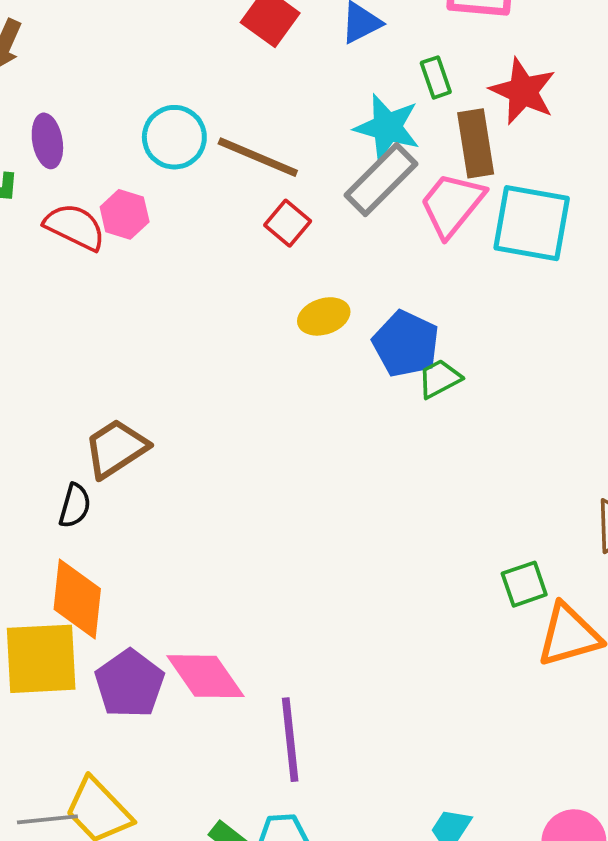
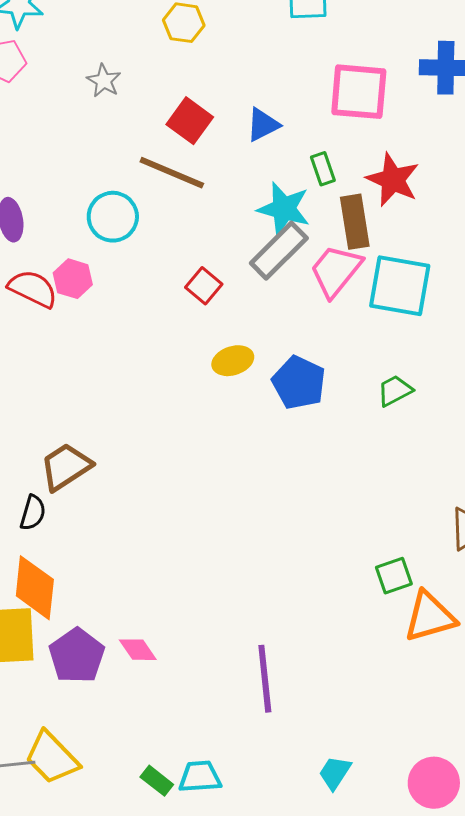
brown line: (258, 157) -> (172, 173), moved
green trapezoid: (440, 379) -> (395, 391), moved
pink diamond: (205, 676) -> (138, 650), size x0.6
purple line: (290, 740) -> (265, 679), moved

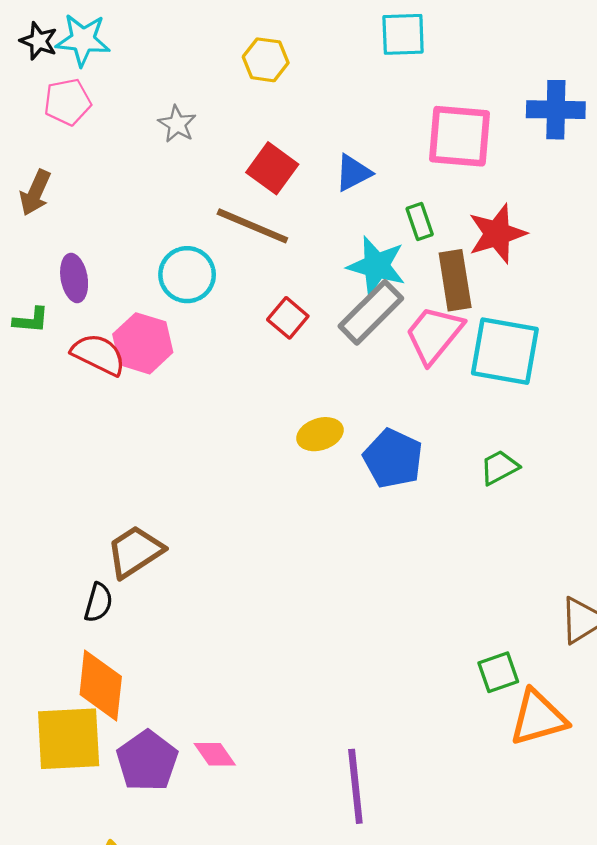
red star: (393, 180) -> (497, 234), turned 30
pink hexagon: (73, 279) -> (143, 343), size x1.4
red square: (204, 286) -> (288, 318), moved

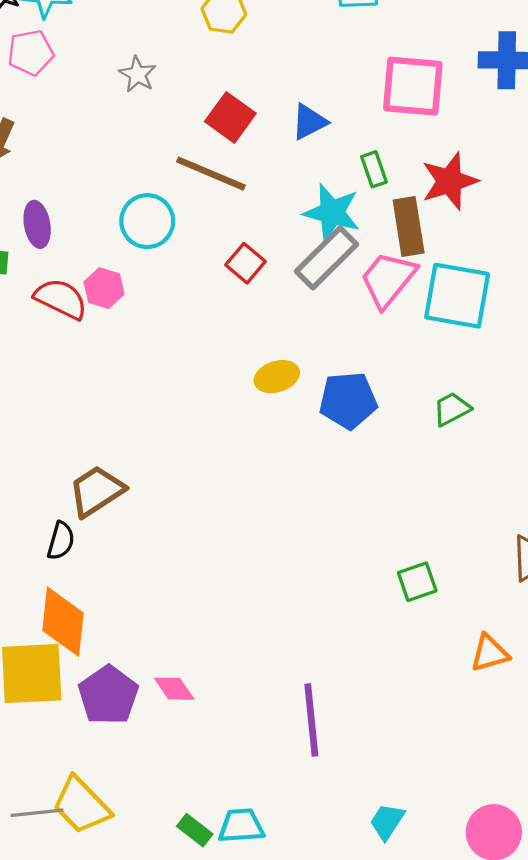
pink hexagon: (143, 343) -> (104, 288), size x0.7
blue pentagon: (393, 459) -> (348, 400), turned -30
green square: (498, 672) -> (417, 582), moved
orange triangle: (538, 718) -> (490, 653), size x0.7

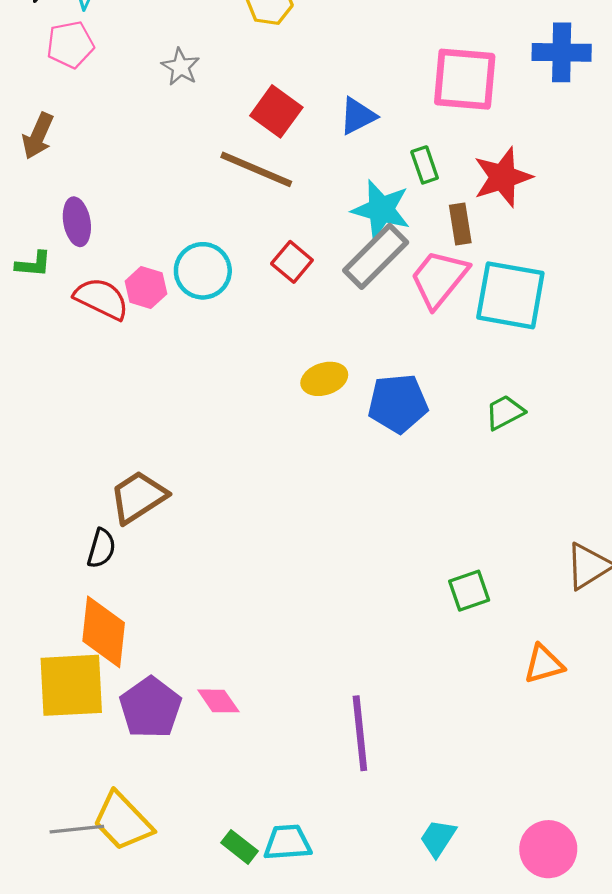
cyan circle: (147, 221) -> (203, 271), moved
brown rectangle: (409, 227) -> (460, 224), size x0.7

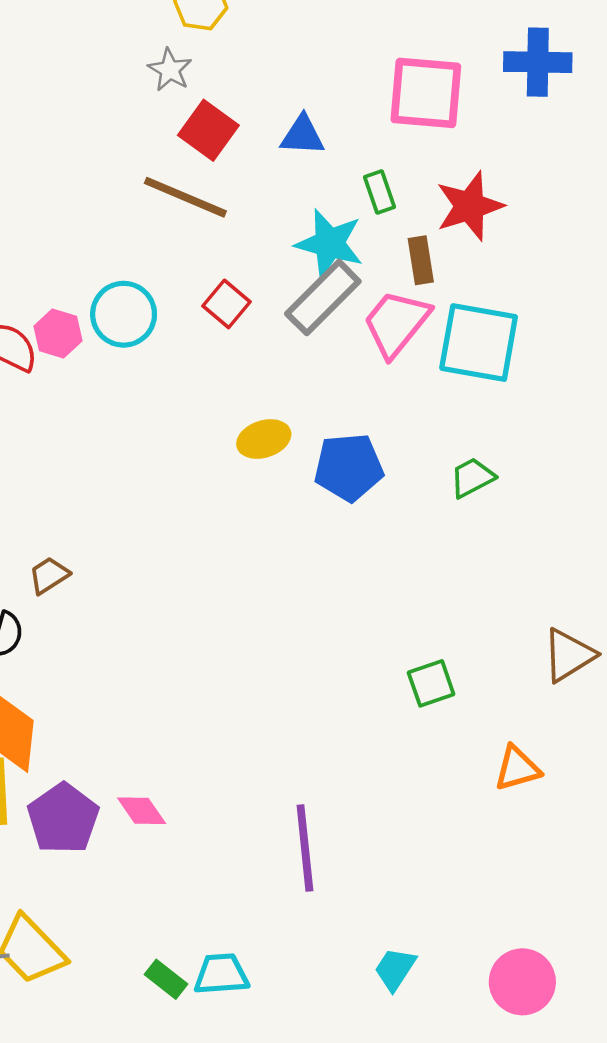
gray star: (181, 67) -> (170, 70), moved
blue triangle: (358, 116) -> (302, 135), turned 30
brown trapezoid: (138, 497) -> (49, 575), size x0.6

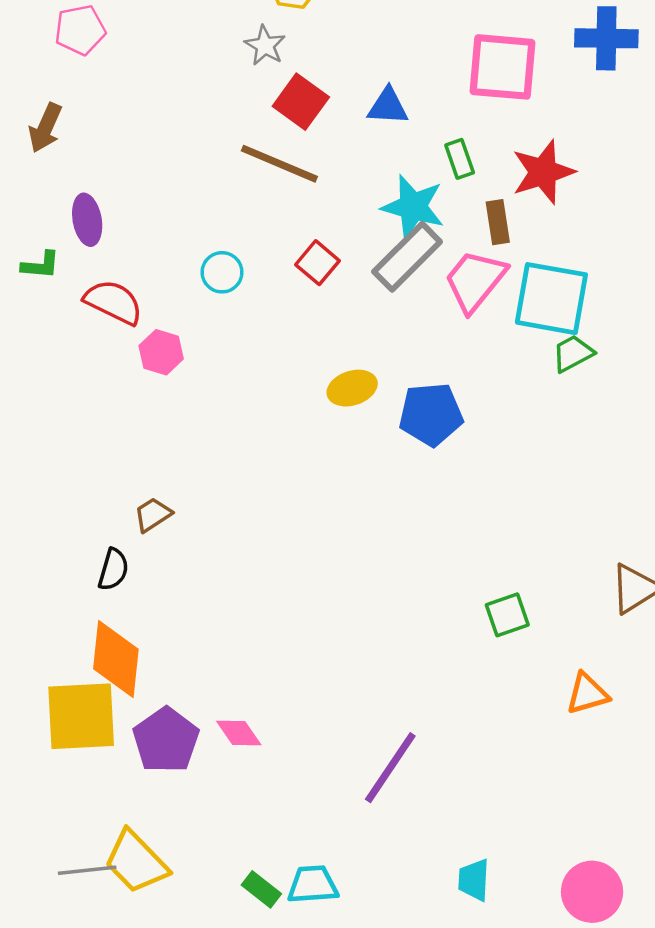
cyan circle: (124, 314) -> (222, 272), size x0.7
pink hexagon: (58, 334) -> (161, 352), moved
green trapezoid: (472, 478) -> (573, 353), moved
purple line: (305, 848) -> (390, 768), turned 40
cyan trapezoid: (395, 969) -> (474, 880), turned -30

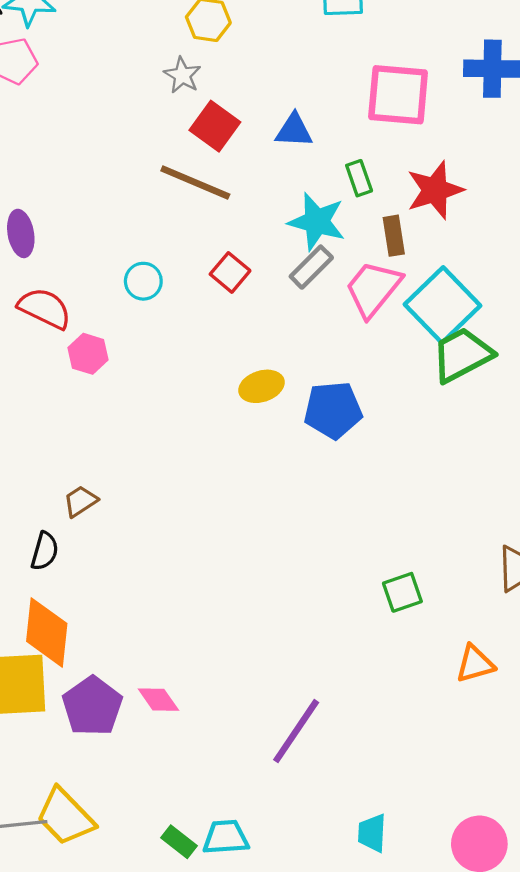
gray rectangle: (407, 257) -> (311, 267), size x0.7
cyan square: (551, 299) -> (443, 305), turned 36
green trapezoid: (573, 353) -> (462, 355), size x1.6

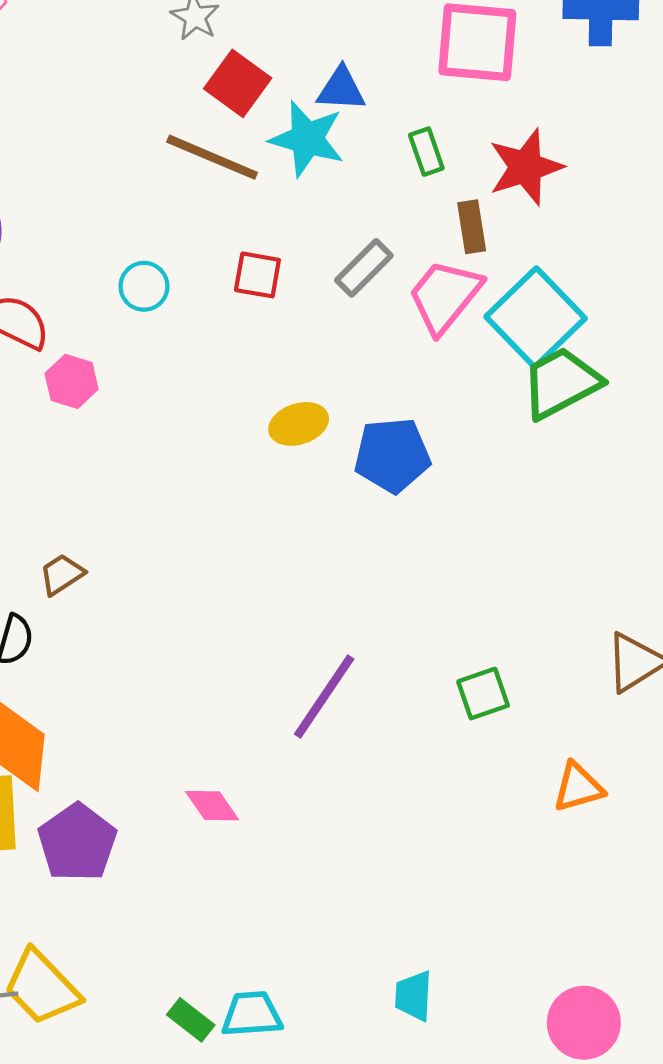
cyan star: (317, 222) -> (307, 139), moved
red square: (230, 272) -> (257, 275), turned -30
pink diamond: (158, 700) -> (212, 806), moved
purple line: (296, 731) -> (324, 696), moved
cyan trapezoid: (372, 833) -> (414, 996), moved

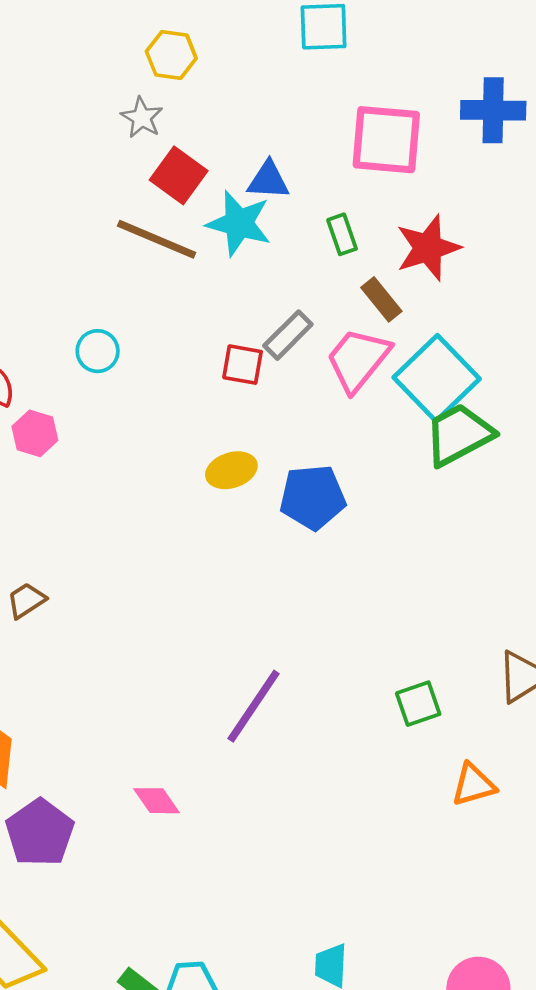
brown rectangle: (472, 227) -> (381, 299), turned -30
red square: (257, 275) -> (243, 365), moved
green square: (483, 694) -> (418, 704), moved

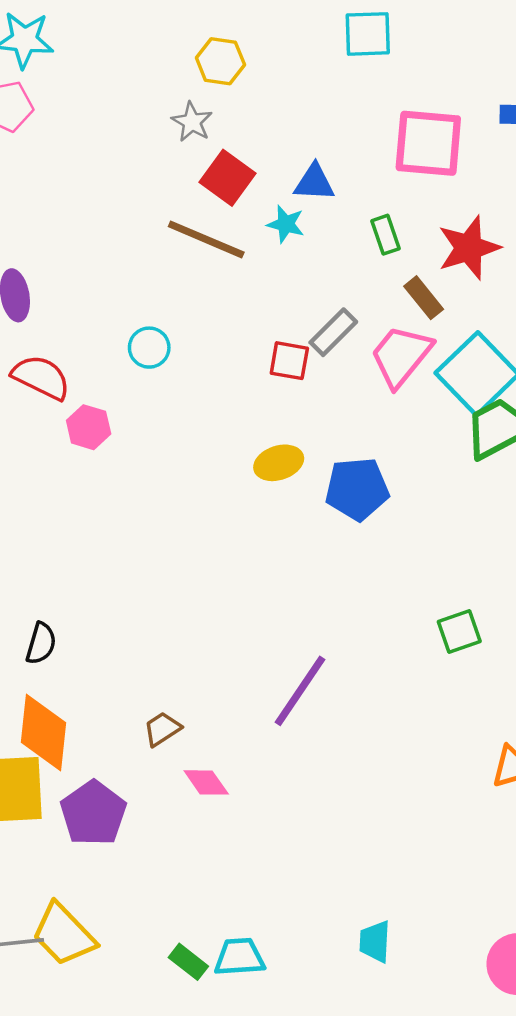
cyan star: (239, 223) -> (286, 224), size x0.6
brown trapezoid: (26, 600) -> (162, 729), moved
green square: (418, 704) -> (459, 632), moved

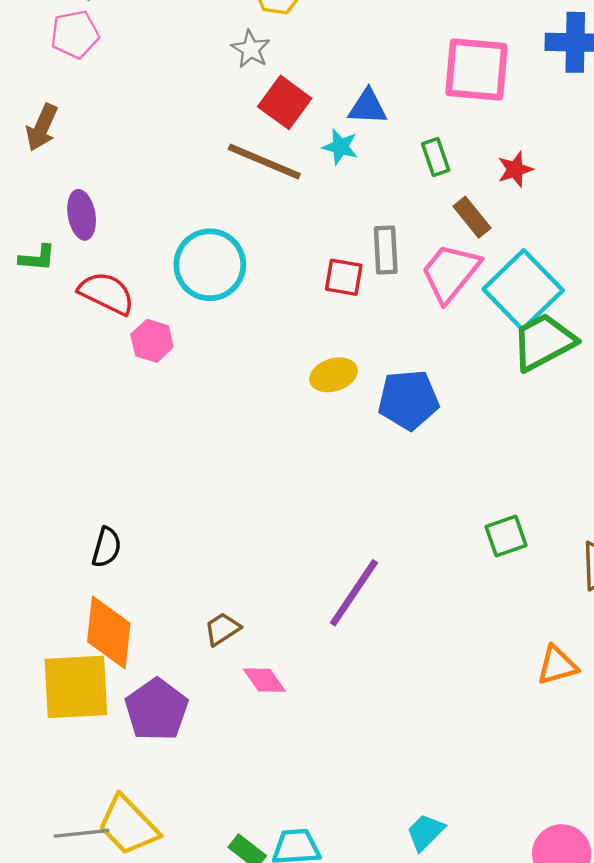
red star: (469, 248) -> (515, 169), size x0.6
gray rectangle: (333, 332) -> (386, 250), turned -48
cyan circle: (149, 348) -> (210, 265), size x1.8
cyan trapezoid: (375, 942) -> (425, 832), turned 42

